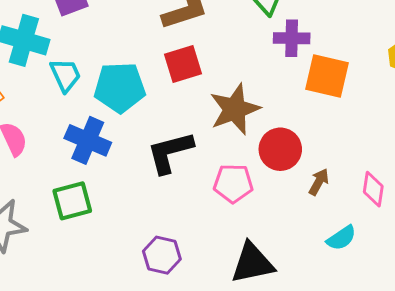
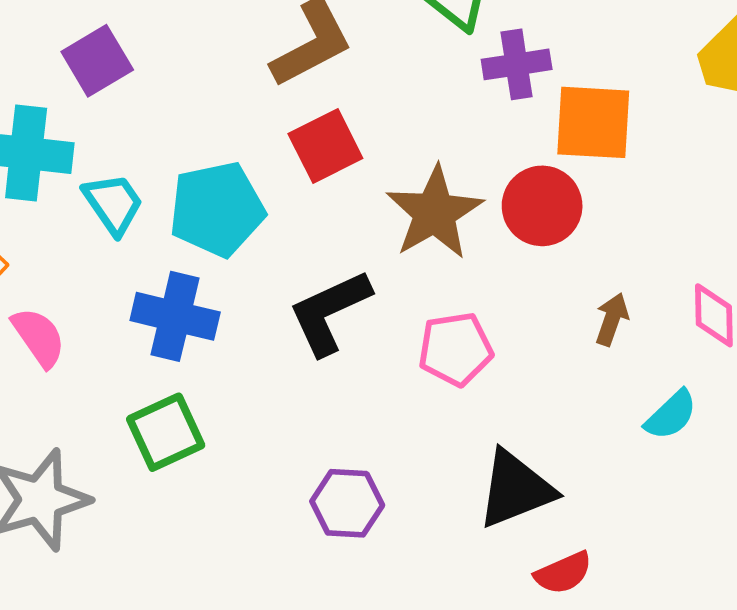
red circle: (280, 149) -> (542, 206), moved

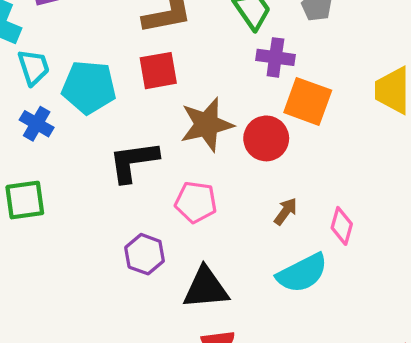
blue cross: (175, 316) -> (37, 124), moved, size x0.7
cyan semicircle: (671, 415) -> (302, 273), size x1.6
purple hexagon: (347, 503) -> (145, 254), moved

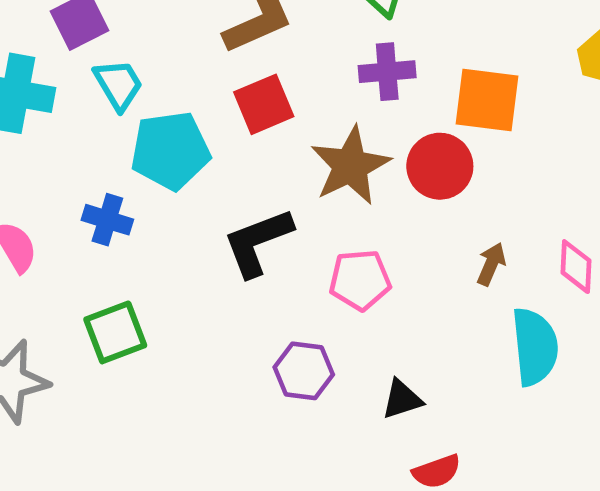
purple cross: (275, 57) -> (387, 72), moved
cyan trapezoid: (34, 67) -> (118, 85), moved
cyan semicircle: (302, 273) -> (535, 347), turned -56
black triangle: (206, 288) -> (402, 399), size x0.6

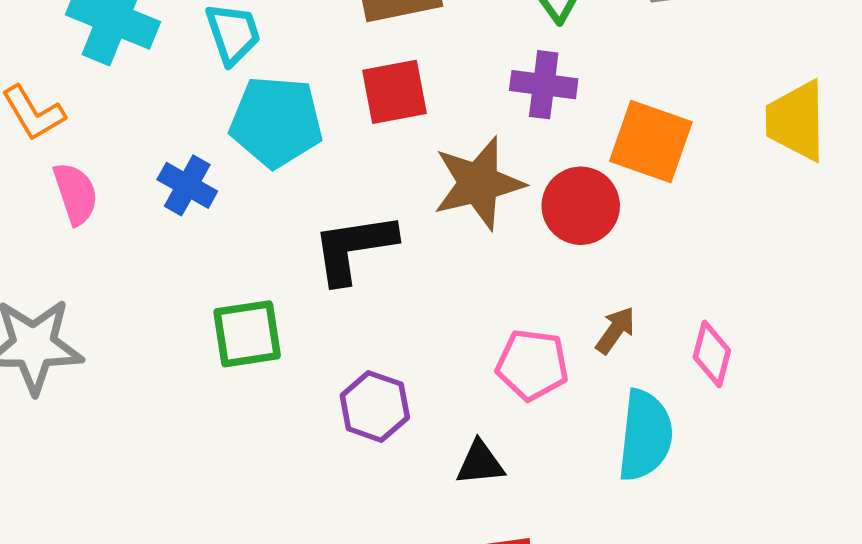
pink pentagon: (360, 280) -> (532, 365), moved
green square: (115, 332) -> (247, 334), moved

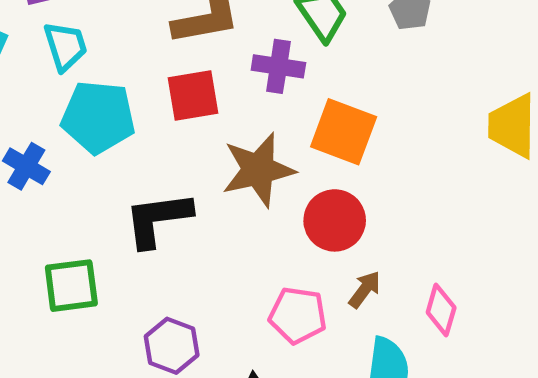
purple cross: (544, 85) -> (278, 66), moved
orange square: (651, 142) -> (344, 132), moved
red circle: (581, 206) -> (335, 220), moved

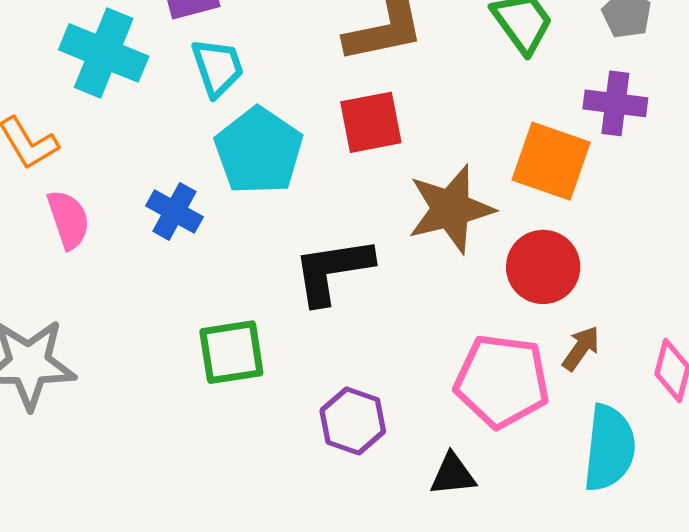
purple cross: (278, 66) -> (615, 103), moved
cyan pentagon: (98, 117) -> (259, 151), turned 30
pink pentagon: (298, 315) -> (502, 381), size x1.4

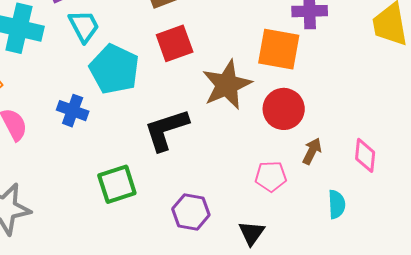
pink pentagon: (502, 381) -> (271, 176), size x0.6
cyan semicircle: (609, 448) -> (337, 204), size x0.6
black triangle: (453, 475) -> (252, 233), turned -40

